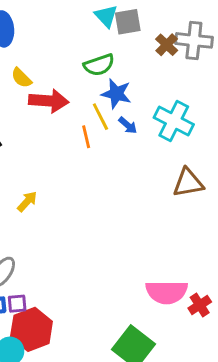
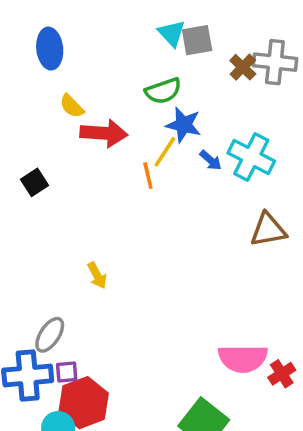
yellow line: (100, 117) -> (165, 152), turned 60
blue arrow: (128, 125) -> (211, 160), moved
yellow arrow: (27, 201) -> (97, 276), moved, turned 110

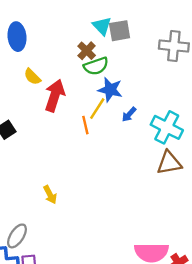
brown cross: (243, 67) -> (87, 51), moved
red arrow: (104, 133) -> (55, 96), turned -76
cyan cross: (251, 157) -> (167, 127), moved
blue arrow: (211, 160) -> (129, 114), turned 91

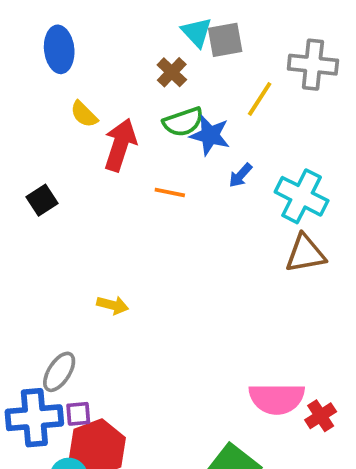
green semicircle: (96, 66) -> (183, 122), moved
yellow line: (97, 109) -> (260, 99), moved
orange line: (85, 125) -> (170, 192), turned -66
yellow arrow: (50, 195) -> (113, 305), turned -48

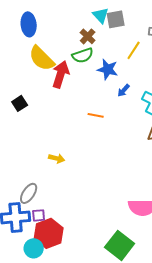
yellow semicircle: (84, 114) -> (42, 58), size x1.8
green semicircle: (183, 122) -> (83, 55), moved
orange line: (170, 192) -> (96, 115), moved

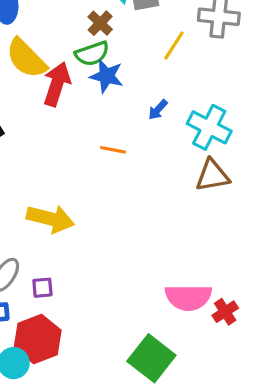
blue star: (108, 69) -> (107, 76), moved
yellow arrow: (57, 158) -> (50, 219), size x1.8
purple square: (39, 215) -> (42, 288), moved

